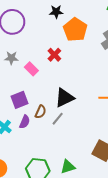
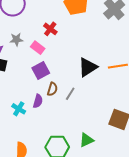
red cross: (54, 55) -> (50, 29), moved
black triangle: (65, 98) -> (88, 67), moved
purple square: (20, 100) -> (41, 71), moved

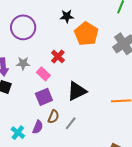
black triangle: (88, 67) -> (77, 91), moved

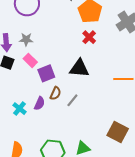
red cross: (58, 57) -> (89, 37), moved
pink rectangle: (43, 74) -> (30, 60), moved
black triangle: (77, 91) -> (79, 68), turned 30

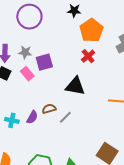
purple square: (46, 73) -> (44, 62), moved
brown semicircle: (55, 93) -> (49, 109), turned -136
cyan cross: (20, 109) -> (12, 120), turned -32

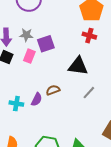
red cross: (88, 56) -> (89, 36), turned -32
pink rectangle: (27, 74) -> (29, 56), turned 64
gray line: (65, 117) -> (89, 93), moved

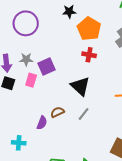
black triangle: (78, 66) -> (80, 86), turned 40
gray line: (89, 93) -> (84, 114), moved
cyan cross: (16, 104) -> (19, 143), moved

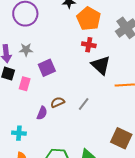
purple square: (47, 67) -> (47, 68), moved
pink rectangle: (31, 80) -> (25, 84), moved
black triangle: (80, 86) -> (101, 65), moved

